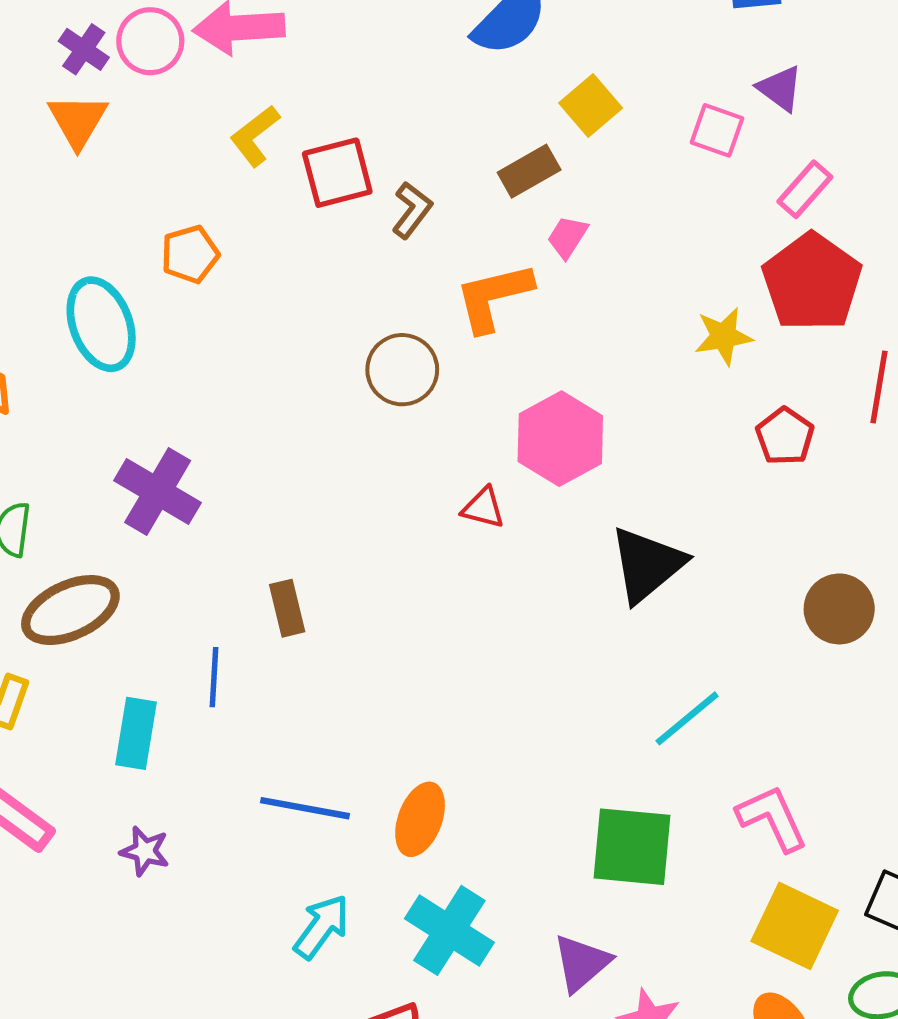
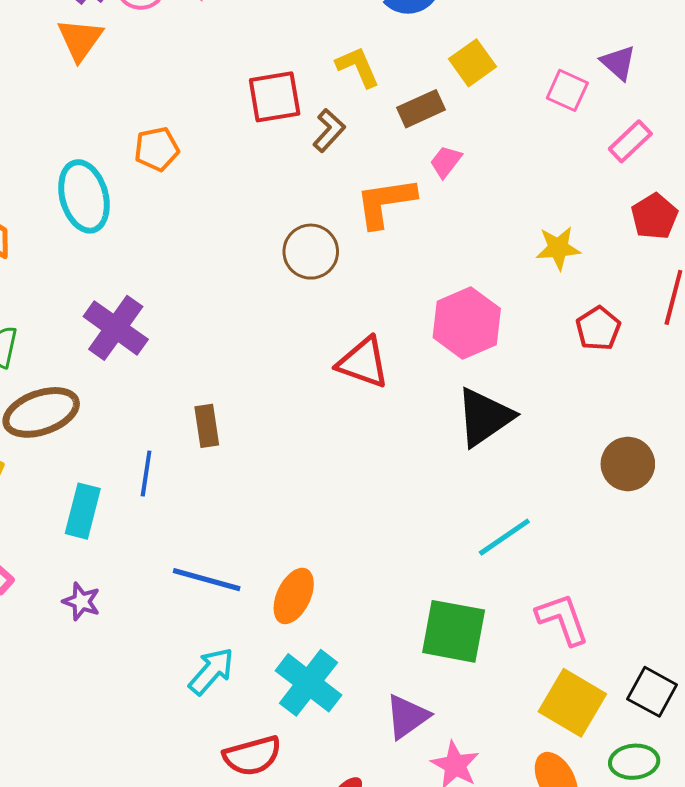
yellow L-shape: (255, 136) -> (358, 67), moved, turned 99
red pentagon: (812, 282) -> (654, 216), moved, size x0.6
pink hexagon: (560, 439) -> (467, 323), moved
red triangle: (483, 508) -> (363, 363), size x1.6

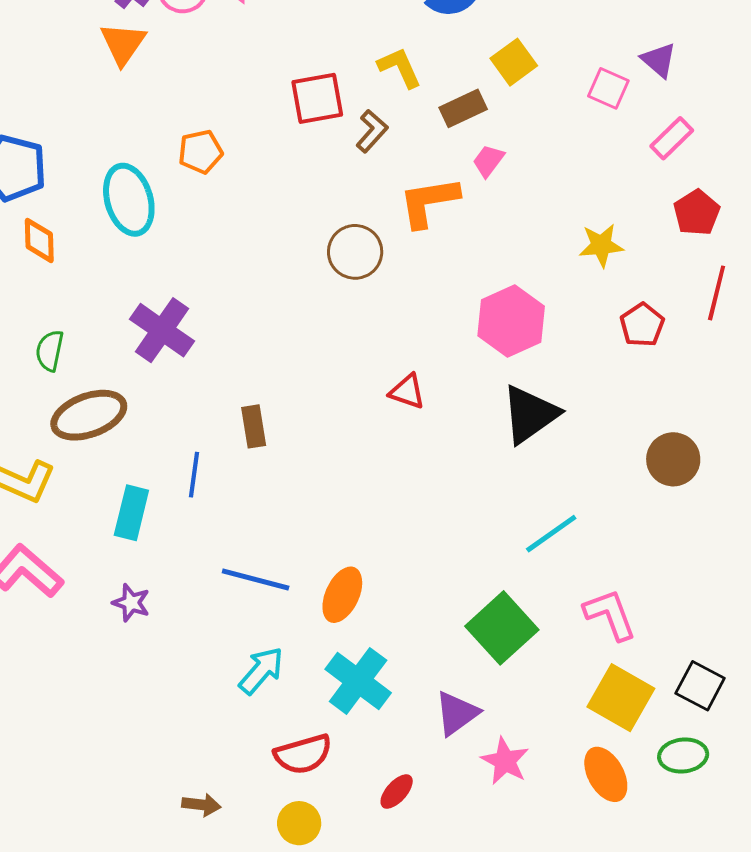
red triangle: (363, 363) -> (407, 392), moved, size x0.7
green square: (454, 631) -> (502, 628), turned 38

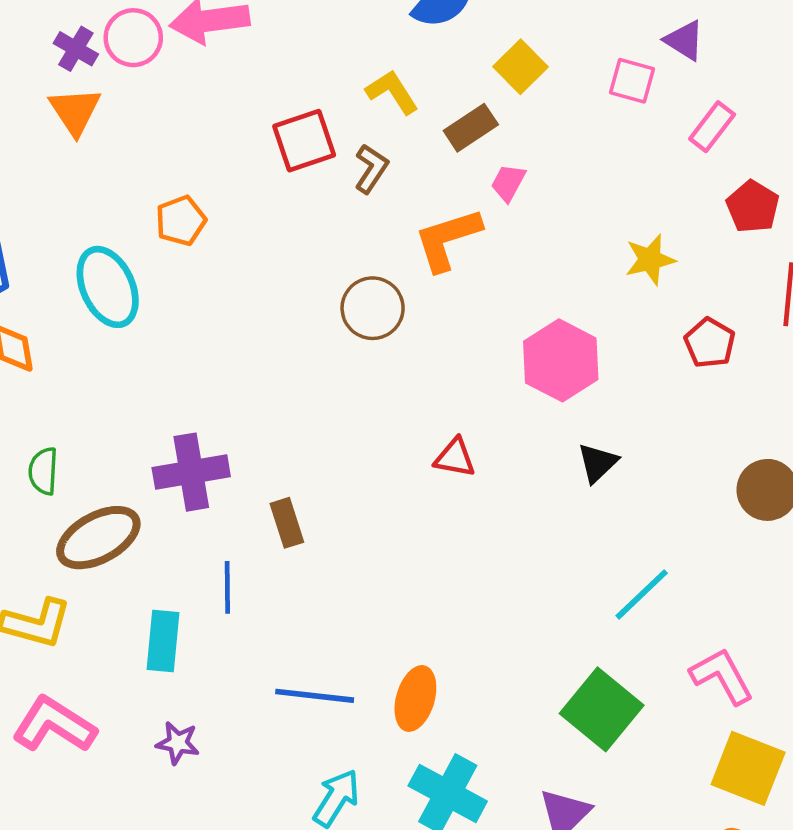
purple cross: (162, 330) -> (191, 472), moved, turned -36
black triangle: (530, 414) -> (598, 463), size x0.6

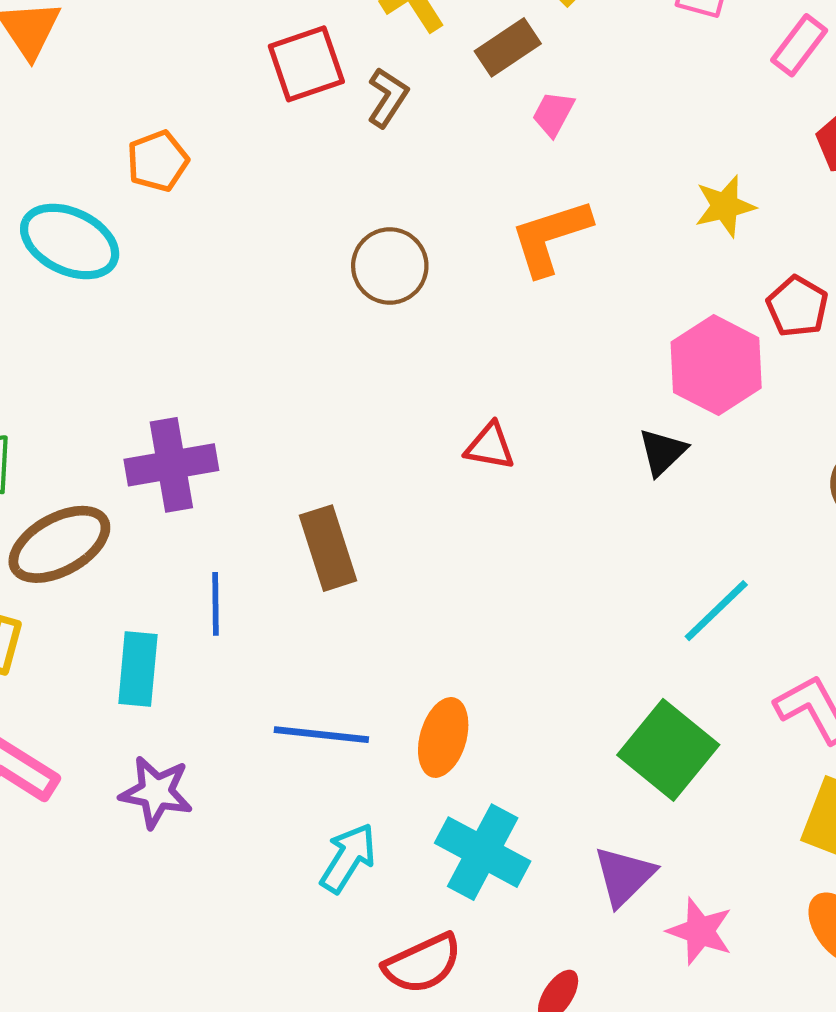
orange L-shape: (448, 239) -> (551, 237), moved
cyan ellipse: (108, 287) -> (70, 241), turned -40
pink hexagon: (561, 360) -> (716, 365), moved
brown rectangle: (287, 523) -> (328, 548), moved, size x1.4
purple star: (178, 743) -> (156, 792), size x1.4

